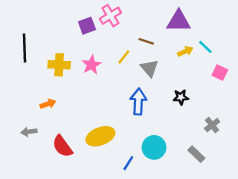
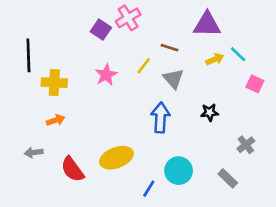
purple square: (87, 26) -> (101, 30), turned -36
yellow cross: (59, 65) -> (54, 83), moved

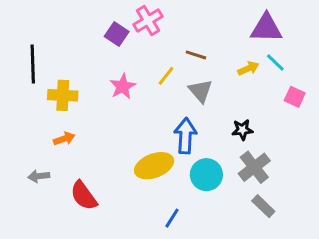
purple triangle: (207, 24) -> (266, 28), moved
gray cross: (246, 145) -> (254, 167), moved, size x1.5
yellow ellipse: (116, 158) -> (154, 166), moved
cyan circle: (179, 171) -> (206, 175), moved

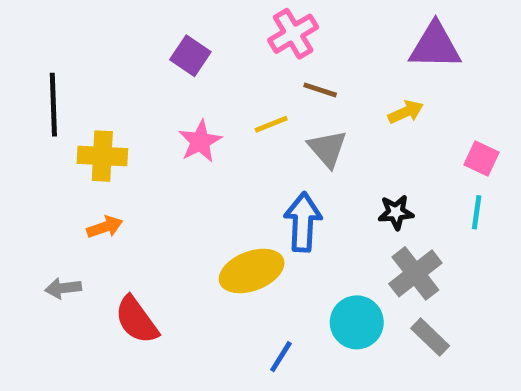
pink cross: (148, 21) -> (293, 34), moved
cyan line: (275, 62) -> (477, 212), moved, turned 54
yellow line: (166, 76) -> (271, 124), turned 30
cyan circle: (206, 175) -> (357, 322), moved

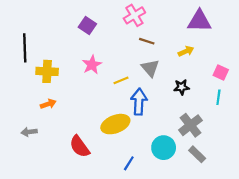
yellow line: (271, 124) -> (121, 80), moved
black star: (396, 212) -> (182, 87), moved
red semicircle: (137, 320) -> (80, 146), moved

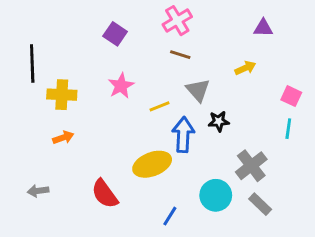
purple triangle: (199, 21) -> (263, 28), size x0.6
brown line: (147, 41) -> (180, 55), moved
black star: (182, 87) -> (219, 121), moved
gray arrow: (29, 132) -> (38, 191), moved

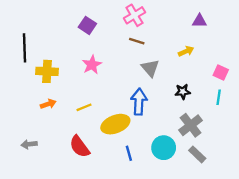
yellow line: (159, 106) -> (84, 107), moved
black star: (219, 121) -> (183, 92), moved
blue line: (170, 216) -> (129, 153), moved, turned -48

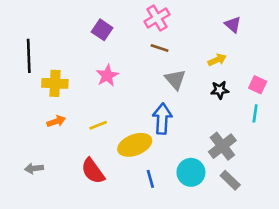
purple triangle: (200, 21) -> (233, 25), turned 40
black star: (183, 92) -> (220, 90), moved

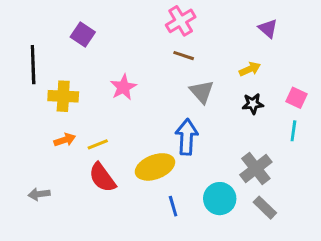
purple square: (102, 30) -> (83, 34), moved
yellow line: (98, 125) -> (98, 144), moved
red semicircle: (93, 171) -> (102, 177), moved

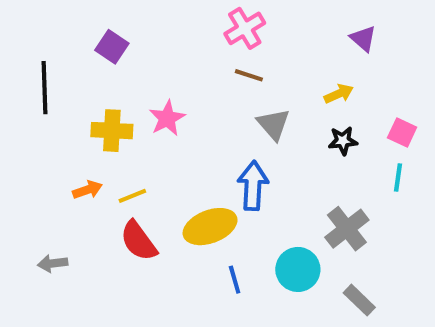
yellow cross: (63, 96) -> (112, 131), moved
gray rectangle: (265, 208) -> (359, 300), moved

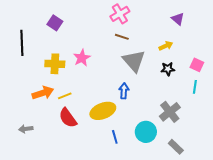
gray triangle: (273, 124) -> (134, 61), size x1.4
blue arrow: (253, 186) -> (124, 91), size x0.7
orange arrow: (87, 190) -> (43, 93), size x1.5

